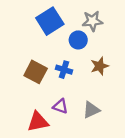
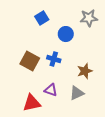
blue square: (50, 21) -> (42, 18), size x0.6
gray star: (92, 21) -> (89, 18), moved
brown star: (100, 66) -> (85, 71), moved

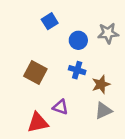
gray star: (89, 18) -> (108, 33), moved
blue cross: (54, 59) -> (77, 70), moved
gray triangle: (77, 93) -> (103, 111), moved

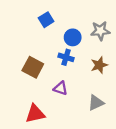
blue cross: (77, 70) -> (66, 57), moved
brown star: (101, 84) -> (99, 65), moved
purple triangle: (60, 107) -> (60, 88), moved

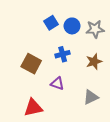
blue square: (46, 20) -> (51, 23), moved
blue circle: (73, 37) -> (72, 26), moved
blue cross: (66, 57) -> (63, 54), turned -32

